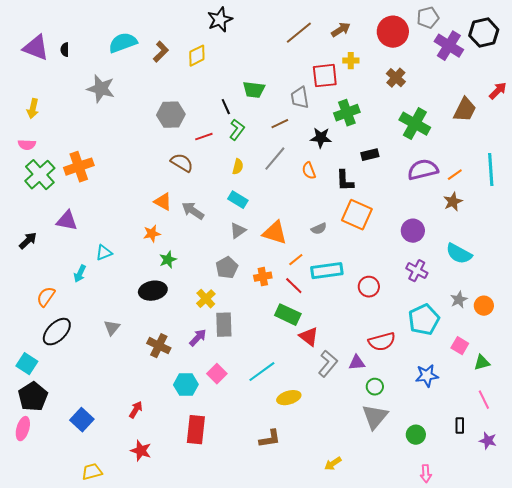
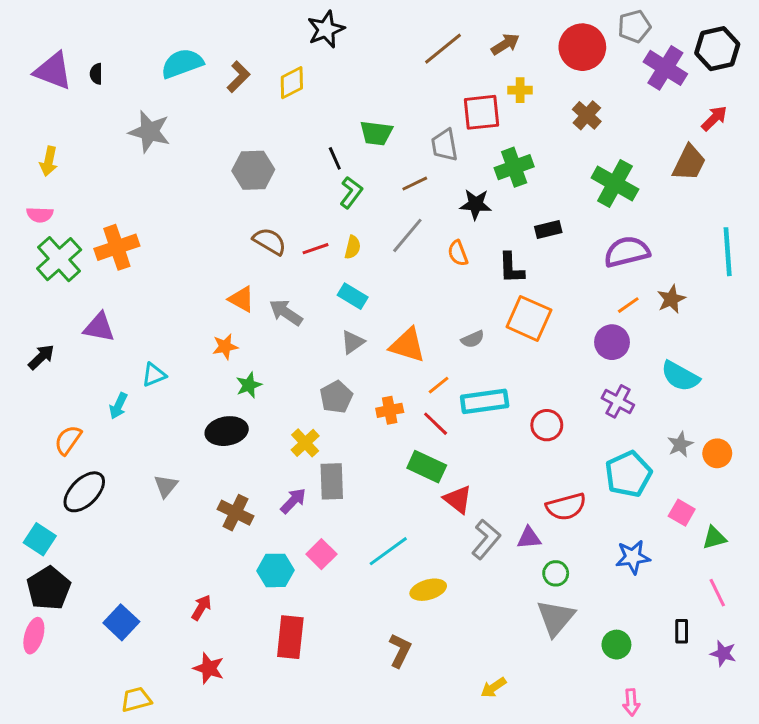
red arrow: (498, 91) -> (714, 118), moved
red line: (204, 137) -> (316, 249), moved
orange line: (455, 175) -> (628, 305), moved
brown L-shape: (270, 439) -> (400, 650), turned -55

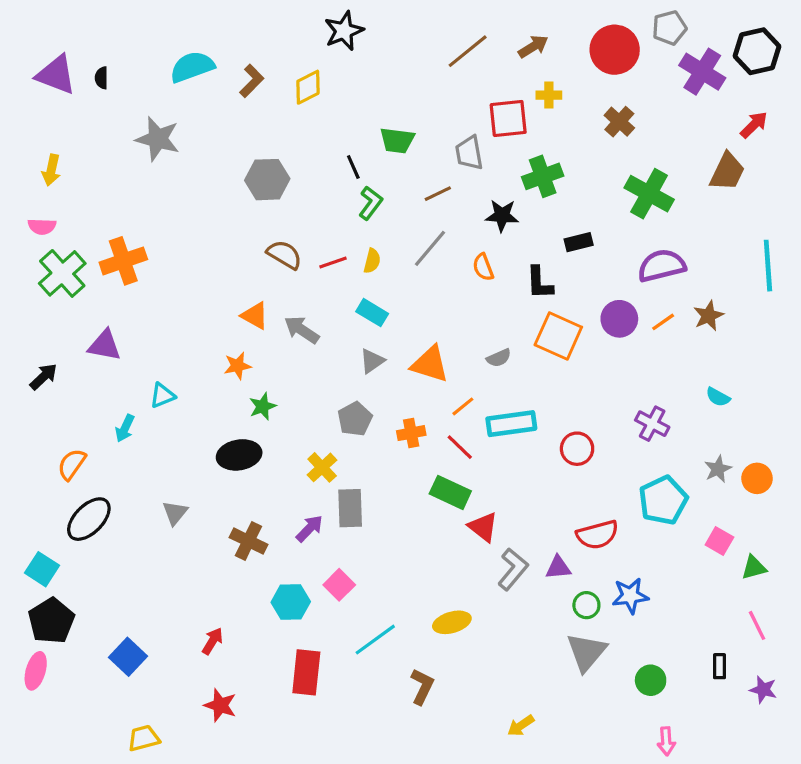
purple circle: (612, 342) -> (619, 319), moved
cyan semicircle: (680, 376) -> (718, 397), size x0.6
cyan line: (388, 551) -> (375, 640), moved
blue star: (633, 557) -> (630, 596), moved

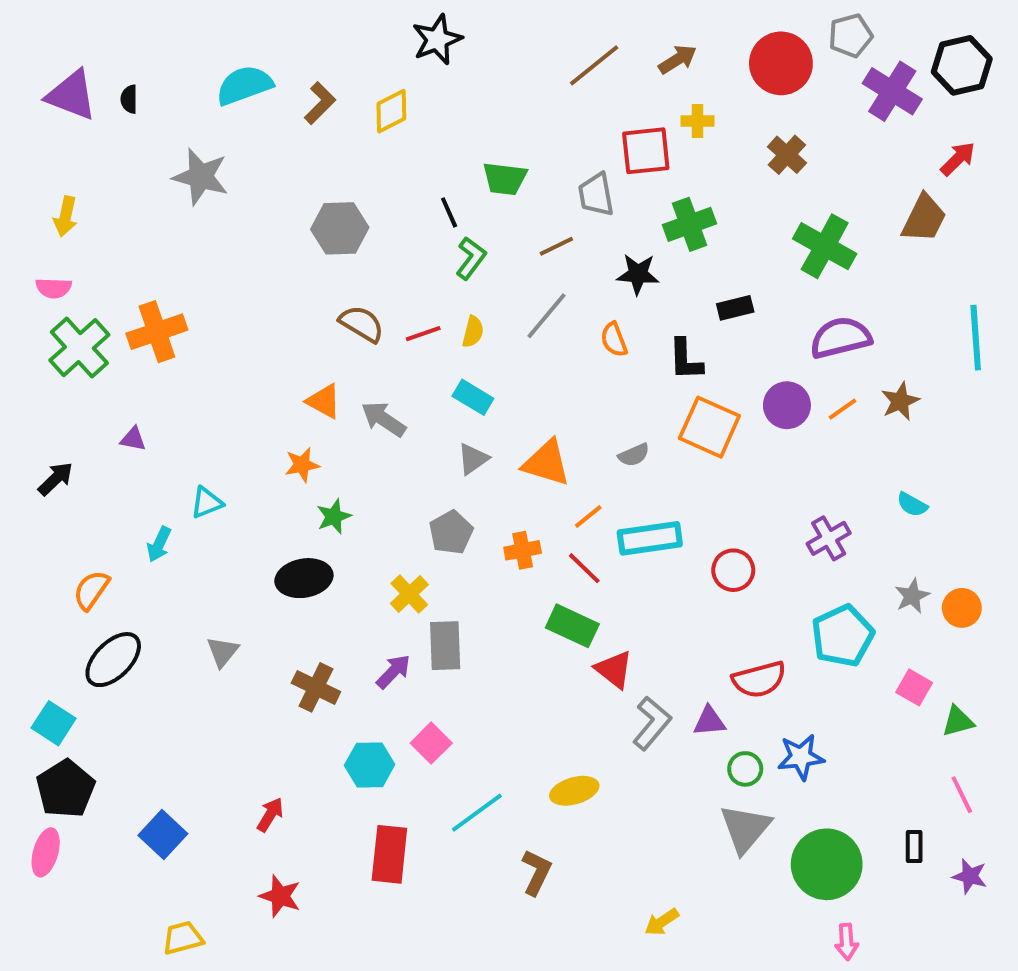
purple triangle: (105, 345) -> (133, 439), size x0.6
purple cross: (652, 424) -> (829, 538), turned 32
green circle: (651, 680) -> (827, 864), size x1.8

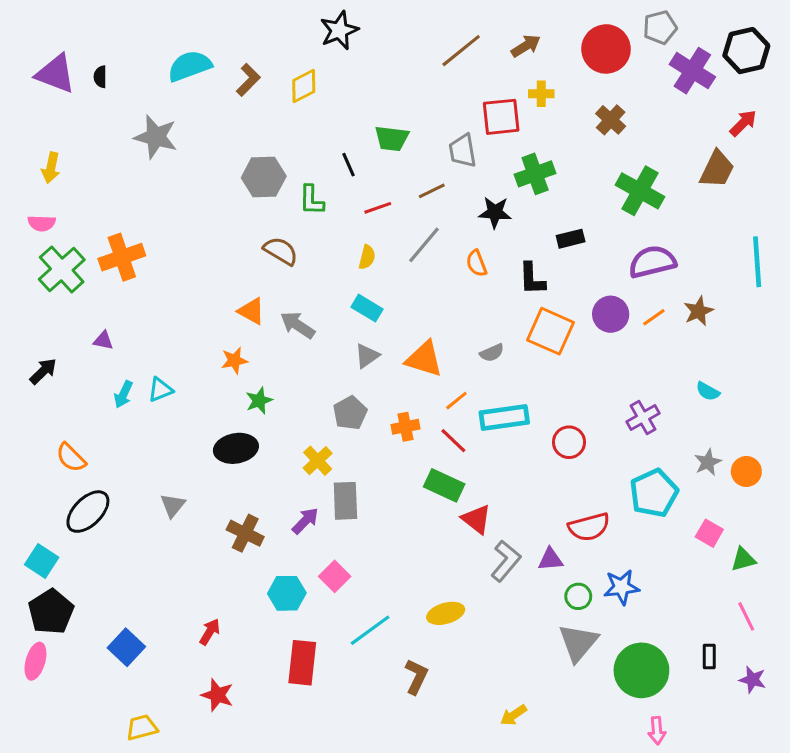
green L-shape: (471, 258) -> (311, 200), moved, turned 144
red line: (423, 334) -> (378, 208), moved
cyan arrow: (159, 544) -> (123, 394), moved
orange semicircle: (91, 590) -> (71, 458), turned -80

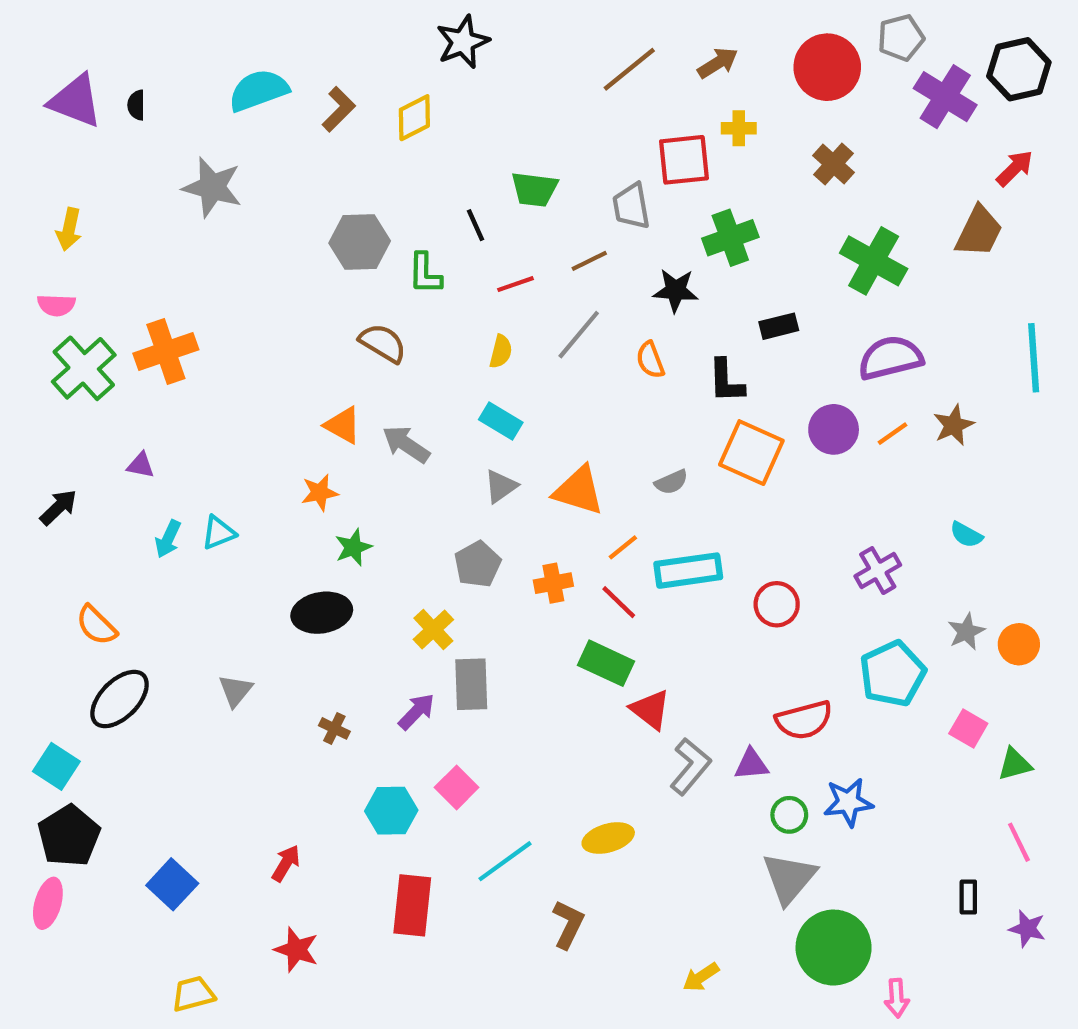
brown cross: (245, 533) -> (334, 728), size x0.6
green circle: (641, 670) -> (834, 948), moved

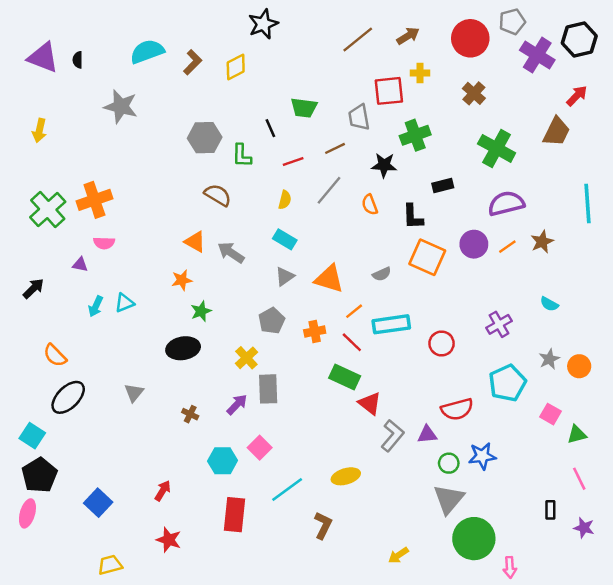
pink semicircle: (56, 305) -> (104, 243), moved

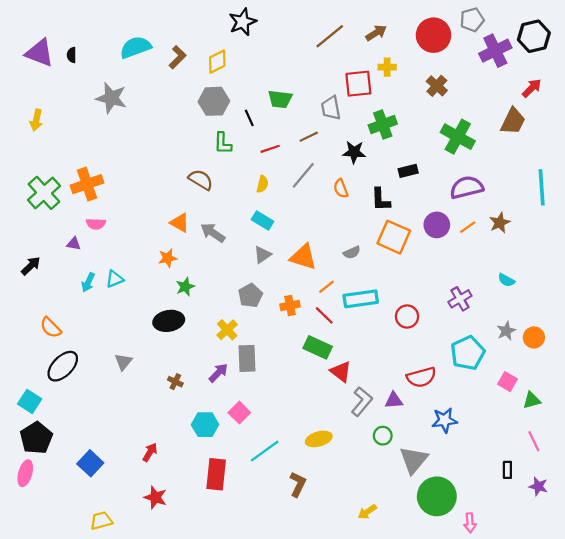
purple cross: (537, 55) -> (495, 51), turned 32
gray hexagon: (205, 138) -> (214, 101), moved
green circle: (449, 463) -> (383, 436), moved

